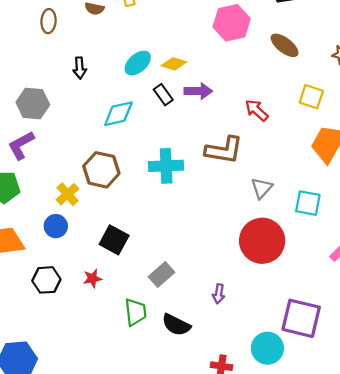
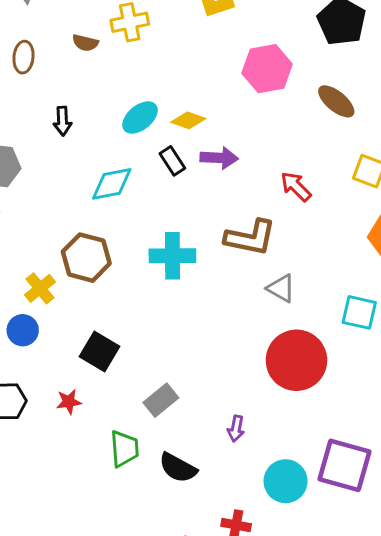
gray triangle: (262, 188) -> (281, 288), moved, turned -45
cyan circle: (267, 348) -> (286, 481), moved

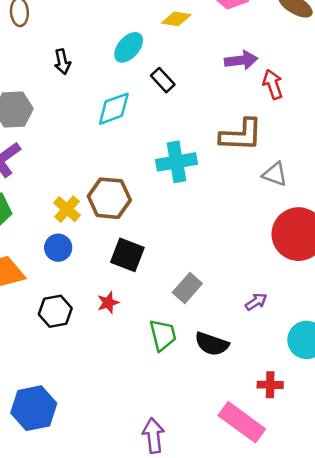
yellow diamond: (188, 120) -> (176, 19), moved
purple arrow: (219, 158) -> (241, 60), moved
red arrow: (296, 186) -> (273, 84), turned 36
brown hexagon: (86, 258) -> (109, 198), moved
purple arrow: (236, 429) -> (256, 302), turned -125

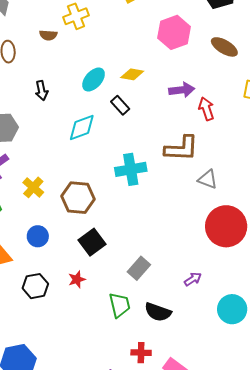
yellow diamond: (176, 19) -> (132, 74), moved
yellow cross: (67, 209) -> (33, 187), moved
black square: (127, 255) -> (92, 242), turned 32
red cross: (270, 385) -> (141, 353), moved

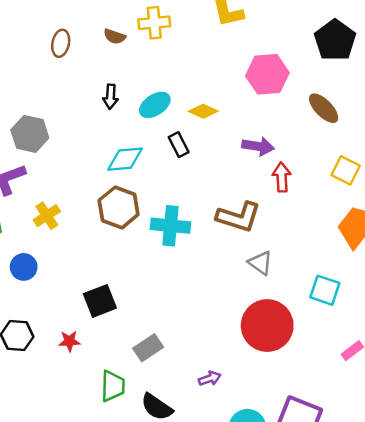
black arrow: (42, 90) -> (110, 97), moved
brown hexagon: (78, 198) -> (119, 207), moved
blue circle: (38, 236) -> (24, 267), moved

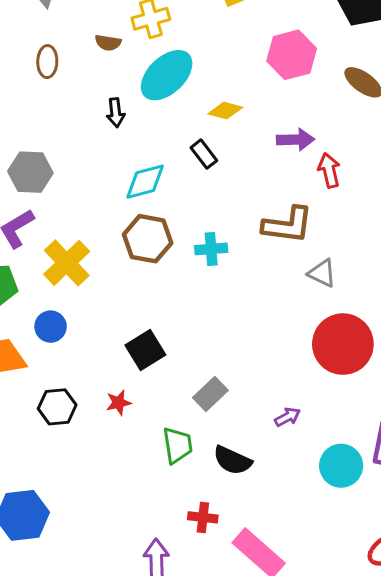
cyan ellipse: (155, 105) -> (167, 75), moved, size x1.5
yellow cross: (47, 216) -> (67, 263), size x1.5
cyan cross: (170, 226) -> (211, 249), size x0.7

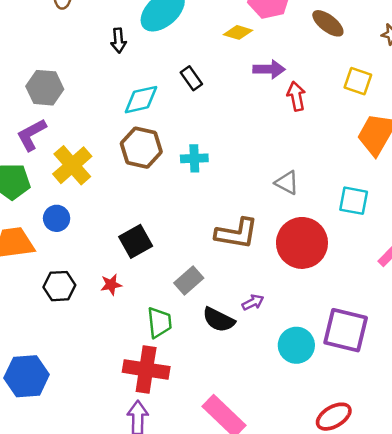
yellow diamond: (225, 111) -> (238, 32), moved
brown L-shape: (288, 225) -> (237, 233), moved
black semicircle: (232, 460) -> (219, 320), moved
red cross: (203, 517) -> (146, 369), moved, size x1.8

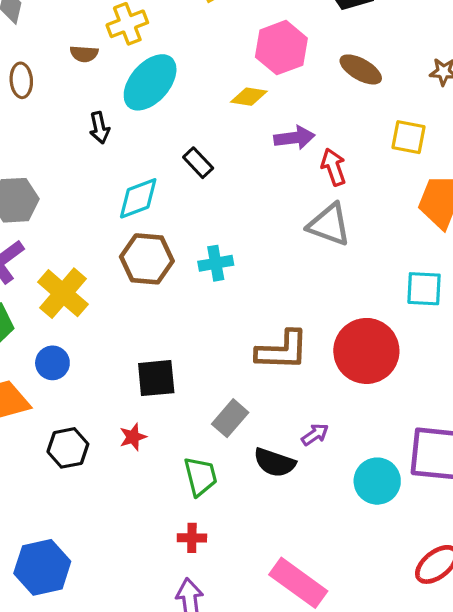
gray triangle: (287, 183) -> (329, 225), moved, size x1.4
black square: (136, 241) -> (156, 378), turned 32
red cross: (146, 369) -> (192, 538), size x0.5

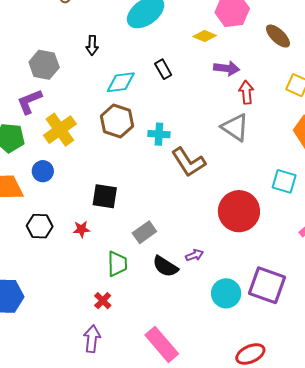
black arrow: (99, 128) -> (92, 45), moved
brown L-shape: (282, 350) -> (188, 162), moved, turned 42
red cross: (192, 538) -> (103, 301), turned 30

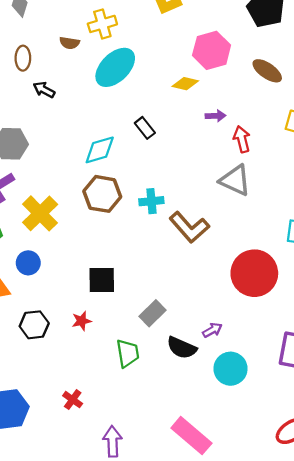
black arrow: (92, 45) -> (44, 90), moved, turned 126
purple arrow: (227, 68) -> (215, 116), size x0.7
cyan circle: (226, 293) -> (231, 369), moved
red cross: (103, 301) -> (73, 400), moved

